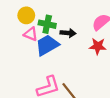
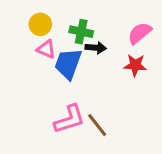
green cross: (47, 24) -> (81, 32), moved
blue trapezoid: (47, 45) -> (68, 64), turned -40

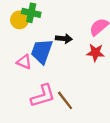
green cross: (81, 32) -> (31, 13), moved
pink triangle: (46, 49) -> (24, 62), moved

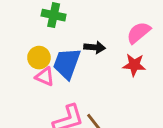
yellow circle: (20, 20) -> (39, 58), moved

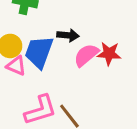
pink semicircle: (139, 33) -> (86, 55), moved

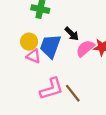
black arrow: (68, 35) -> (72, 34), turned 40

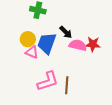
pink semicircle: (85, 48) -> (78, 45), turned 54
brown line: (73, 93) -> (67, 85), turned 42

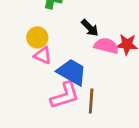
blue trapezoid: (47, 43) -> (72, 72), moved, turned 100

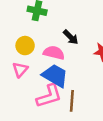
pink semicircle: (106, 46) -> (54, 53), moved
pink triangle: (43, 55) -> (20, 70), moved, turned 49

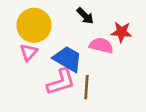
yellow circle: (25, 46) -> (34, 25), size x1.6
pink semicircle: (54, 53) -> (101, 45), moved

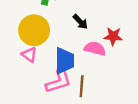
pink triangle: (29, 52) -> (29, 55), turned -35
blue trapezoid: (68, 59) -> (65, 61), turned 60

